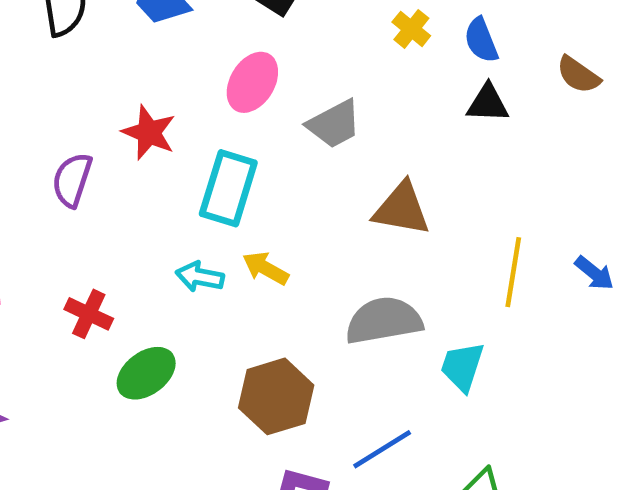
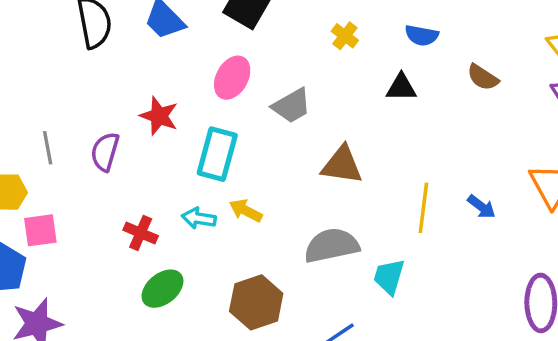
blue semicircle: (481, 40) -> (422, 35), moved, turned -56
brown semicircle: (578, 75) -> (483, 77), moved
red cross: (89, 314) -> (141, 233), moved

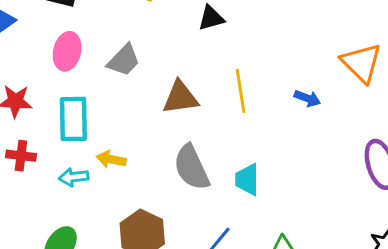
yellow line: (423, 208) -> (241, 91), moved
red cross: (141, 233) -> (21, 156), moved
gray semicircle: (332, 246) -> (191, 167), turned -87

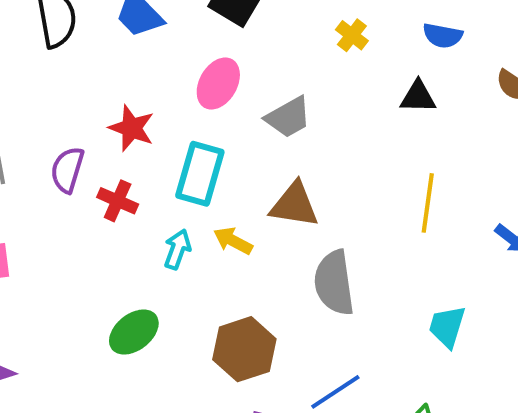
brown triangle: (180, 98) -> (294, 205), moved
cyan arrow: (74, 177) -> (177, 249), turned 100
cyan trapezoid: (247, 180) -> (447, 327), moved

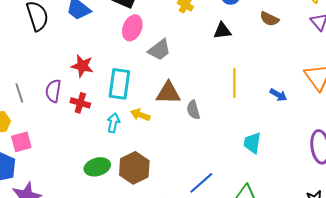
pink ellipse: (218, 84) -> (132, 28), moved
gray semicircle: (334, 283) -> (193, 110), moved, size x0.6
green ellipse: (134, 332) -> (97, 167), turned 30
brown hexagon: (244, 349) -> (134, 168), moved

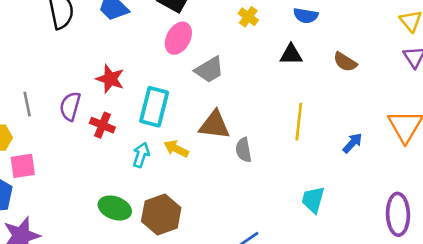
brown semicircle: (269, 19) -> (345, 62), moved
blue arrow: (278, 95) -> (352, 143), turned -84
green ellipse: (97, 167) -> (115, 208), turned 30

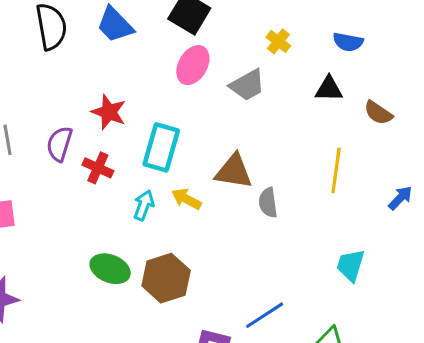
brown semicircle: (345, 62) -> (378, 113), moved
gray trapezoid: (209, 70) -> (247, 85), moved

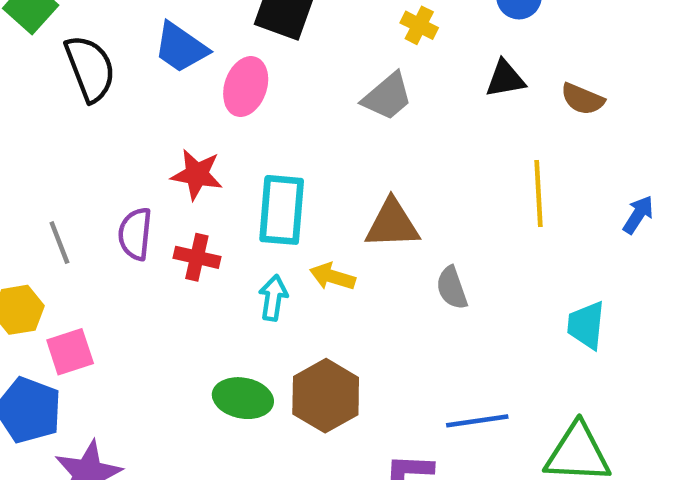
pink ellipse: (193, 65) -> (246, 87), moved
gray semicircle: (268, 203) -> (452, 288), moved
blue line: (265, 315) -> (477, 421), turned 36

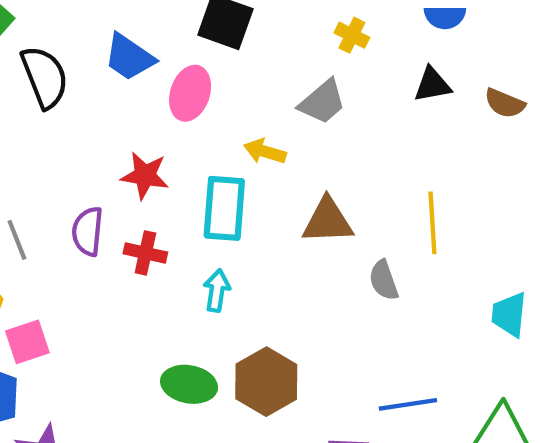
yellow line: (538, 193) -> (432, 223), moved
yellow arrow: (332, 277) -> (265, 151), moved

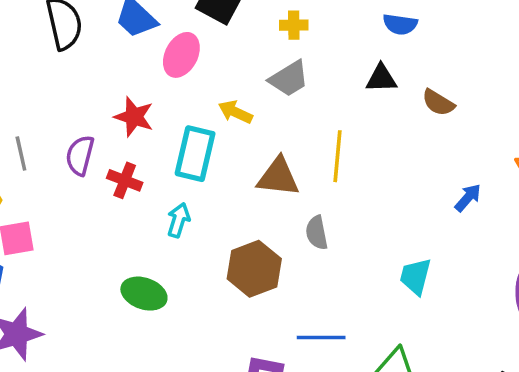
yellow cross: (352, 35) -> (294, 25), moved, turned -36
yellow line: (432, 223) -> (338, 156), moved
brown hexagon: (266, 382) -> (254, 269), moved

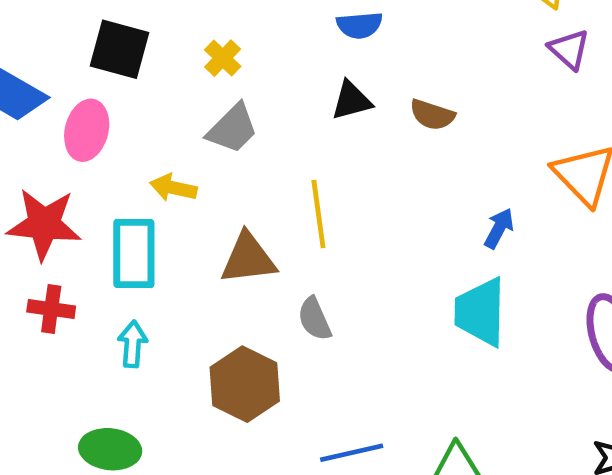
yellow cross: (294, 25) -> (223, 58), turned -32
red star: (134, 117) -> (44, 224), size x1.4
cyan trapezoid: (415, 276) -> (480, 312), moved, size x1.4

